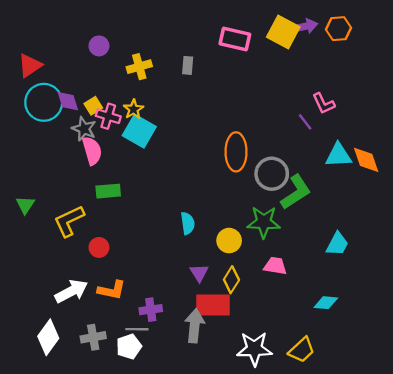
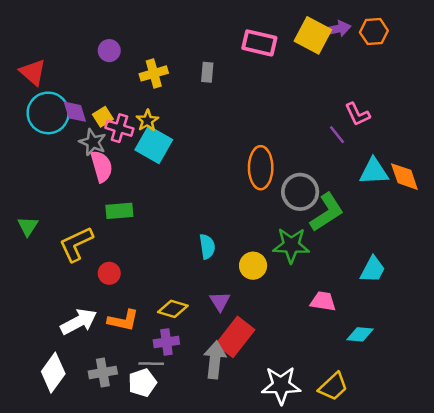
red triangle: (30, 65) -> (33, 72), turned -45
pink trapezoid: (275, 266) -> (323, 301), moved
yellow diamond: (231, 280) -> (173, 309), moved, turned 75
red rectangle: (213, 305) -> (235, 337), turned -52

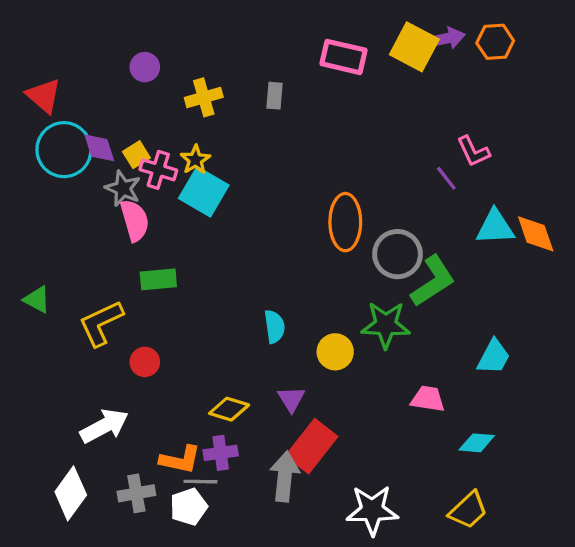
green triangle: (28, 226) -> (37, 300), turned -35
orange L-shape: (123, 320) -> (180, 460), moved
yellow trapezoid: (333, 387) -> (468, 510), moved

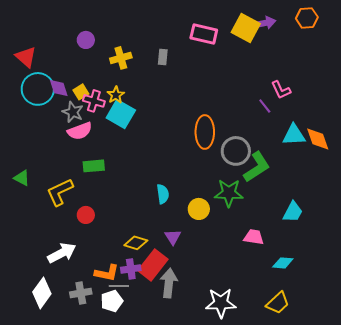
orange hexagon: (495, 42) -> (307, 18), moved
pink semicircle: (135, 220) -> (80, 131), turned 85
red rectangle: (312, 446) -> (153, 265), moved

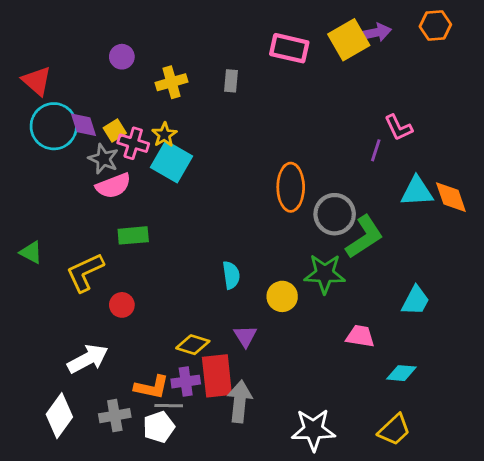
yellow square: (246, 28) -> (349, 40), turned 32
purple line: (265, 106) -> (376, 150), turned 56
red rectangle: (153, 265) -> (217, 376), turned -44

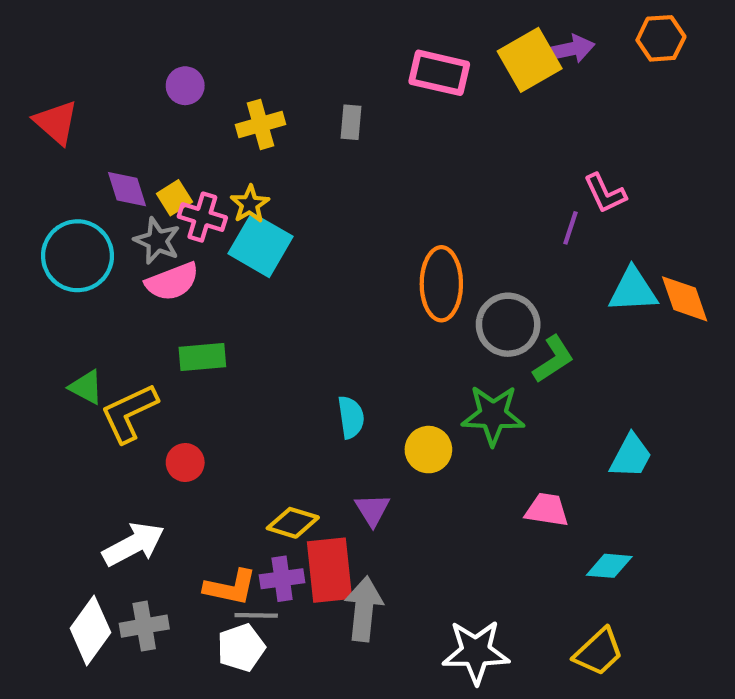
cyan circle: (54, 126) -> (78, 256), moved
green L-shape: (364, 237) -> (553, 359), size x0.7
green triangle: (31, 252) -> (86, 387), moved
gray cross: (115, 416) -> (144, 626), moved

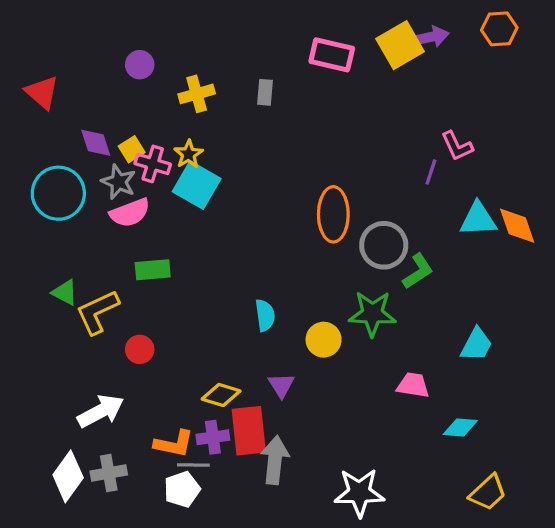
yellow trapezoid: (599, 652) -> (488, 493), moved

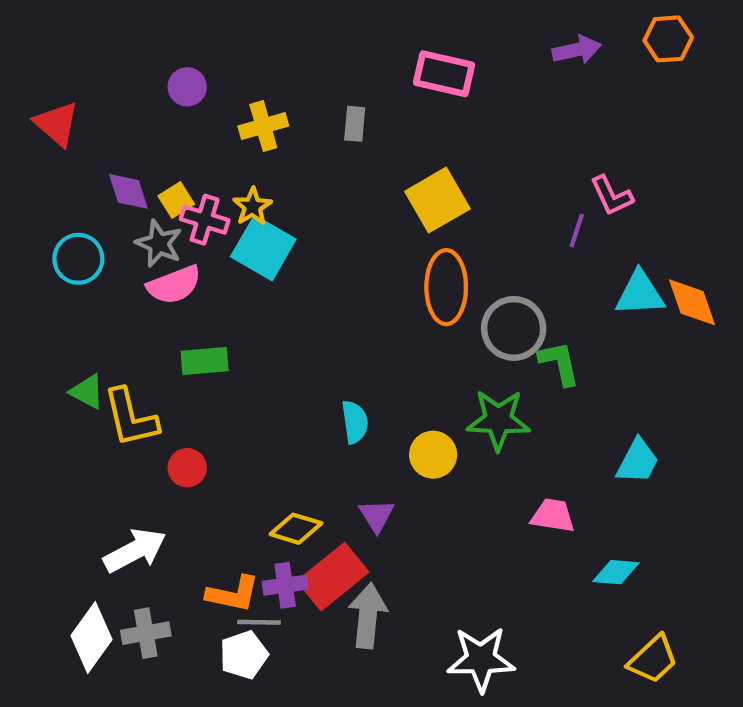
yellow square: (400, 45) -> (437, 200), moved
cyan circle: (58, 193) -> (78, 259), size x0.7
green L-shape: (418, 271) -> (559, 363), turned -69
yellow L-shape: (97, 312) -> (131, 418), turned -78
red rectangle: (249, 431) -> (333, 577), turned 57

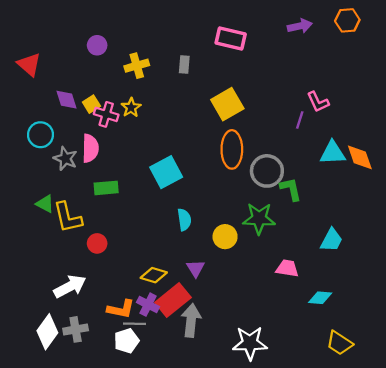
gray star: (159, 244) -> (65, 159), moved
cyan square: (263, 248) -> (166, 172), moved, turned 32
pink semicircle: (174, 285) -> (90, 148), turned -68
purple cross: (285, 585) -> (148, 305), turned 35
yellow trapezoid: (653, 659) -> (339, 343), turned 76

